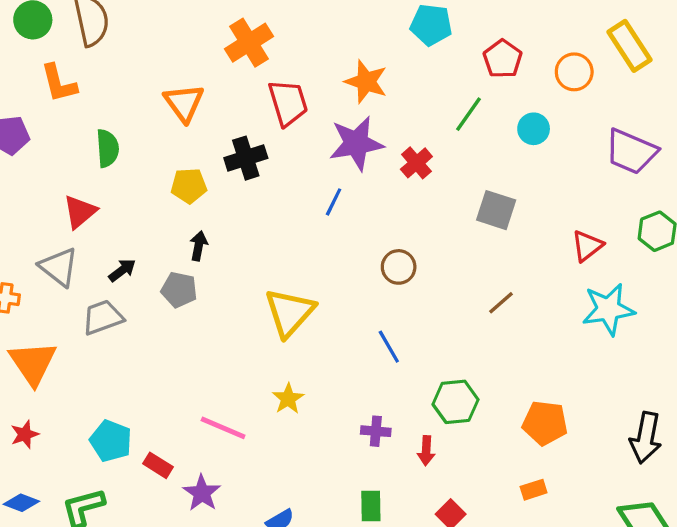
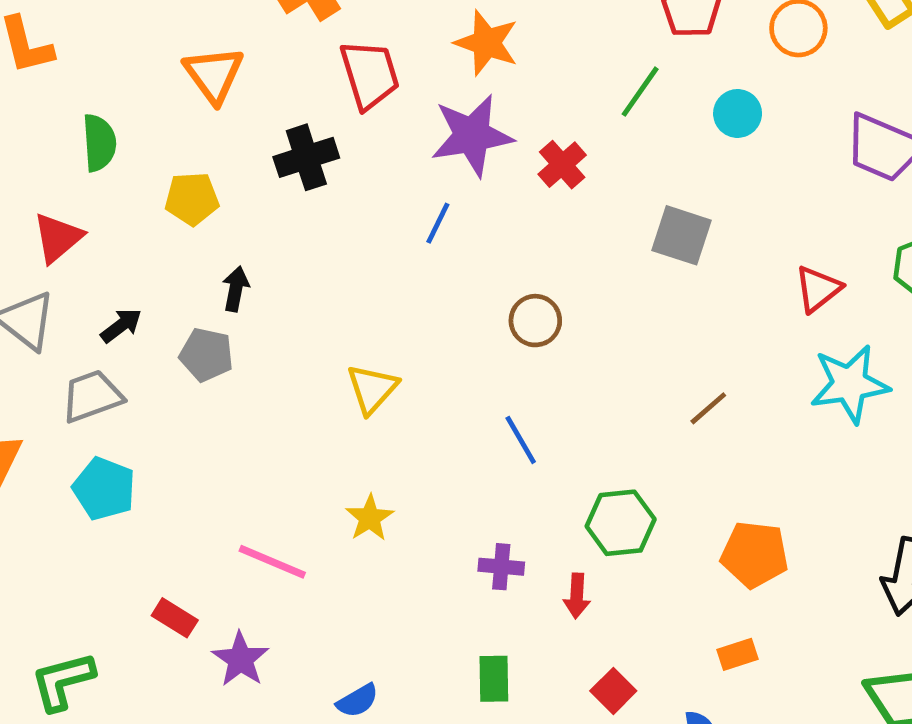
yellow pentagon: (189, 186) -> (192, 199), moved
brown line: (501, 303) -> (708, 408), moved
yellow triangle: (290, 312) -> (372, 389), size x0.7
cyan pentagon: (111, 441) -> (104, 489), moved

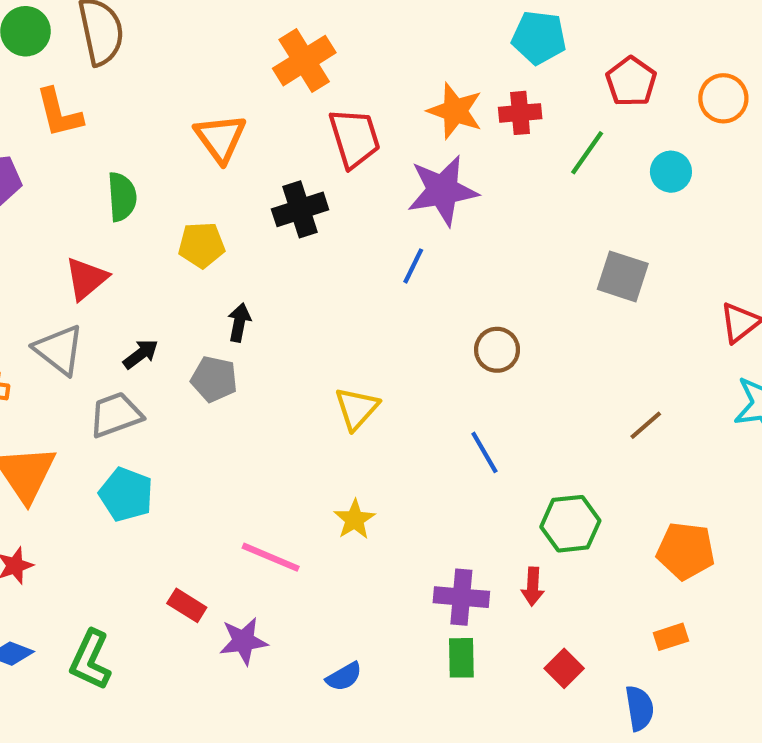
red cross: (562, 165) -> (520, 113), moved, turned 36
purple cross: (501, 567) -> (461, 597), moved, size x1.4
purple star: (241, 659) -> (243, 641), turned 30
green L-shape: (63, 681) -> (90, 660), turned -50

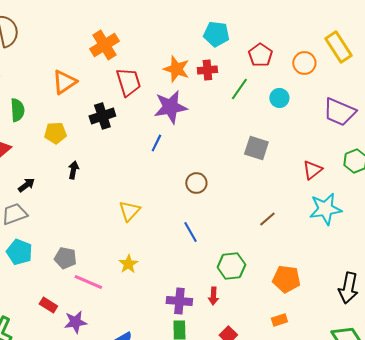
orange triangle: (220, 138) -> (64, 82), turned 32
gray pentagon: (214, 379) -> (65, 258), moved

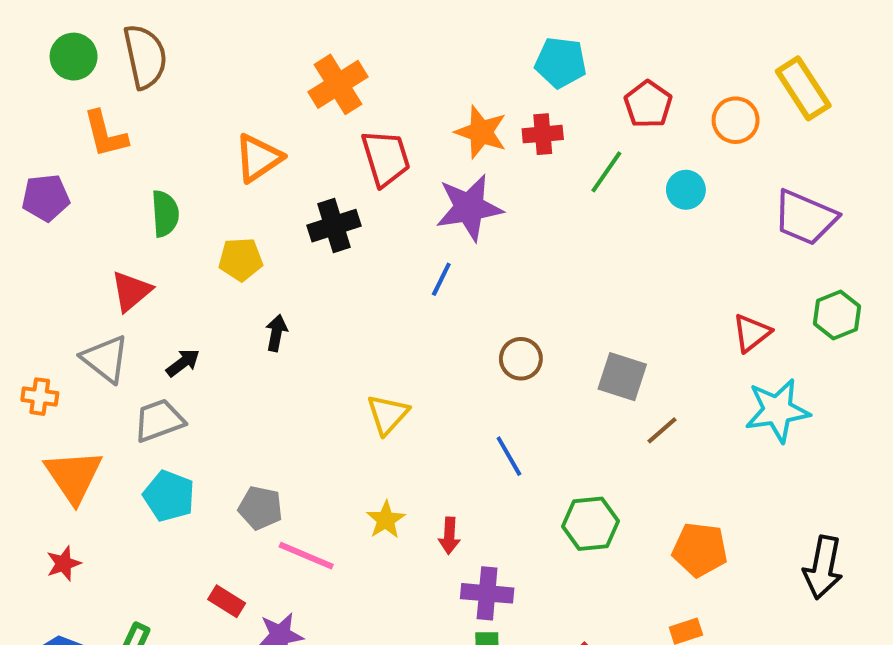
gray square: (256, 148) -> (622, 377), moved
red arrow: (213, 296) -> (449, 536), moved

